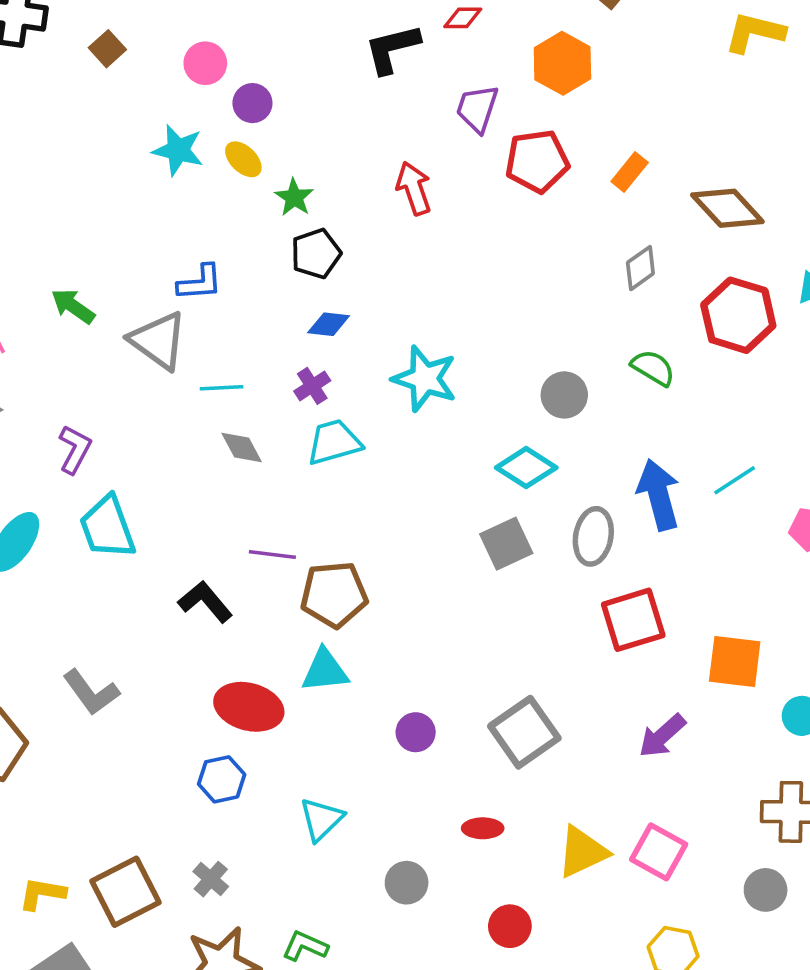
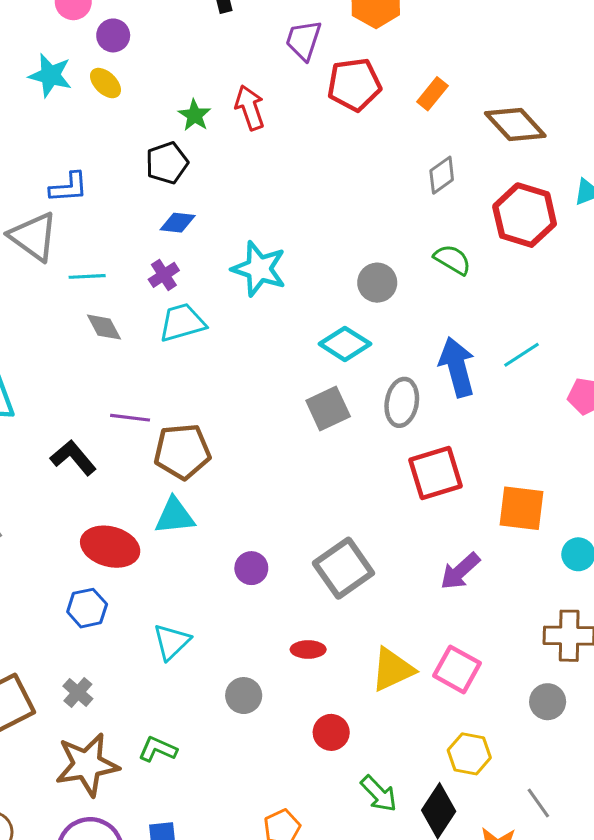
green star: (294, 197) -> (195, 115), moved

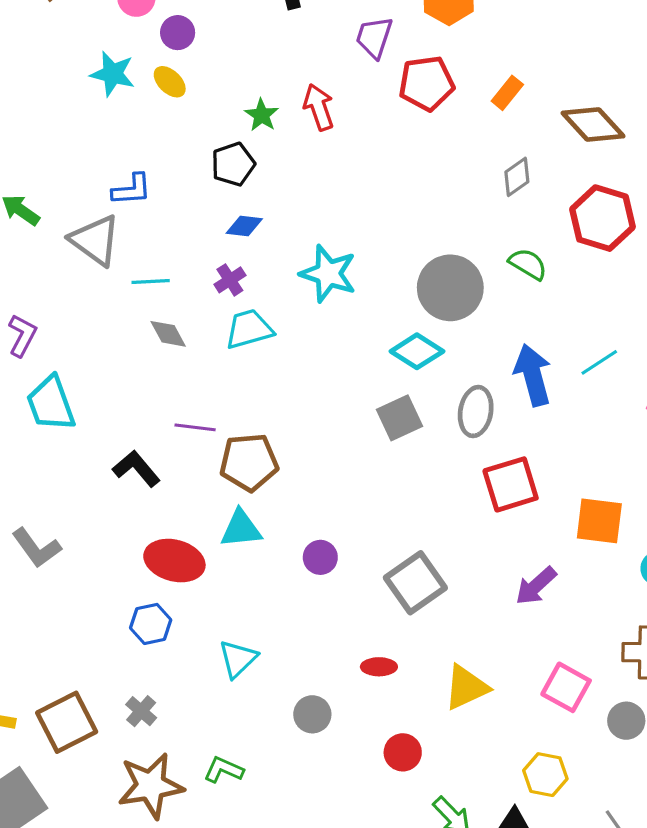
gray circle: (377, 283) -> (450, 288), size x1.6
purple circle: (251, 568) -> (320, 557), moved
pink square: (457, 669) -> (566, 687), moved

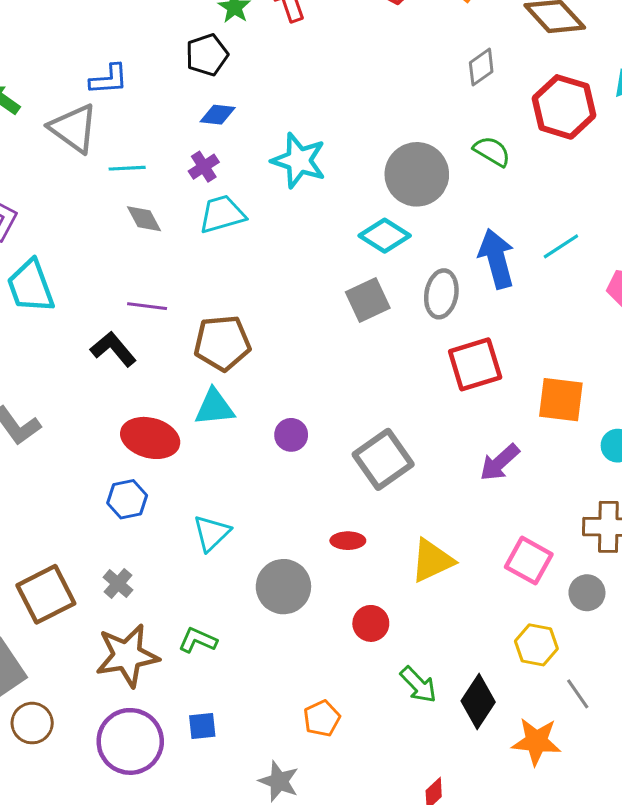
purple line: (195, 427) -> (147, 306), moved
gray circle: (312, 714) -> (283, 587), size x1.5
yellow hexagon: (545, 775) -> (536, 645), moved

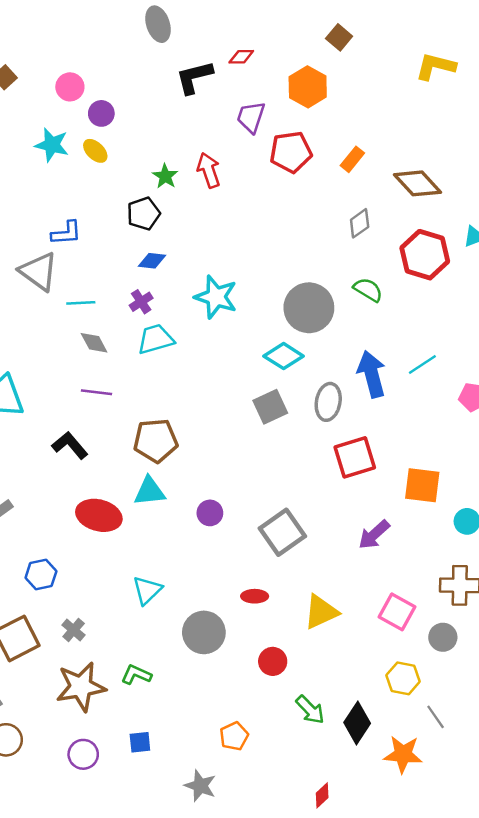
purple line: (147, 306) -> (96, 392), moved
blue hexagon: (127, 499) -> (41, 574), moved
purple circle: (130, 741) -> (83, 754), size x0.6

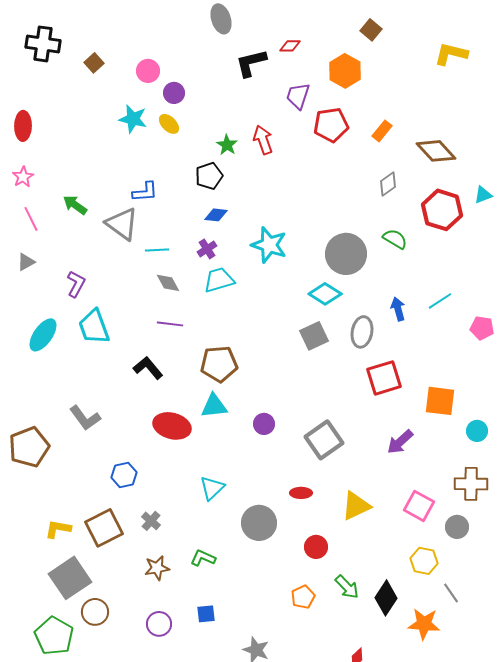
blue arrow: (372, 374) -> (398, 309), size x0.6
brown star: (81, 687) -> (157, 568), size x0.6
orange pentagon: (234, 736) -> (303, 597), moved

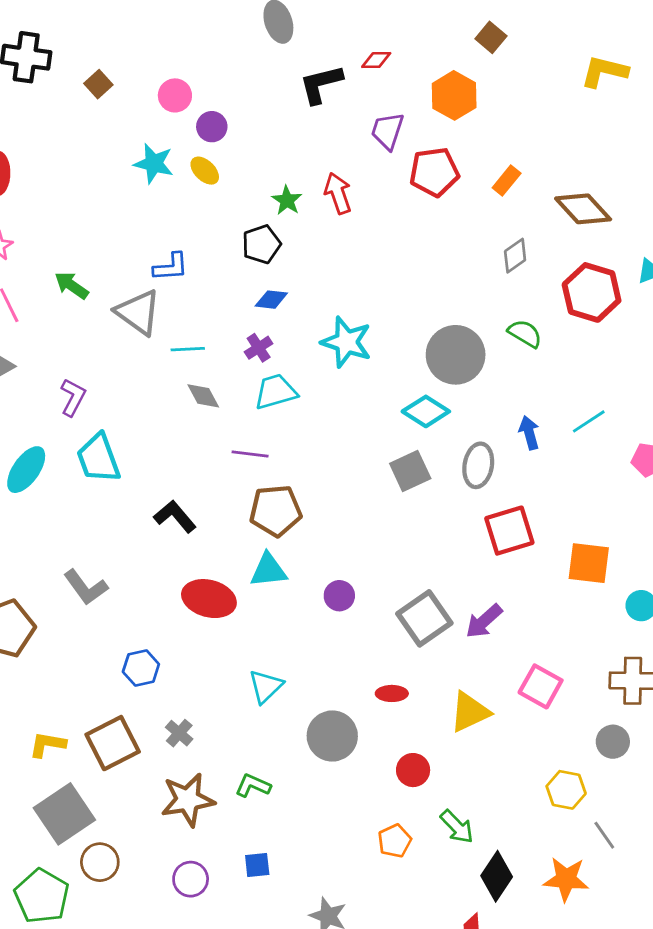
purple line: (170, 324) -> (250, 454), moved
purple arrow: (400, 442) -> (484, 621), moved
pink square: (419, 506) -> (541, 686), moved
brown star: (157, 568) -> (188, 800), size x1.5
black diamond: (386, 598) -> (497, 876), moved

